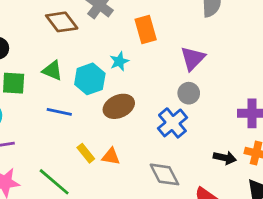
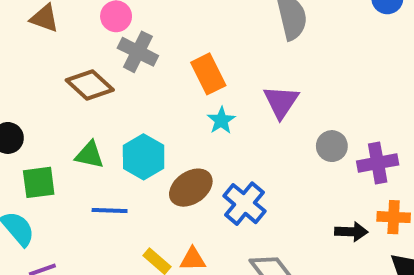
cyan star: (119, 61) -> (221, 120), moved
gray circle: (189, 93) -> (332, 146), moved
blue cross: (172, 123) -> (244, 204), moved

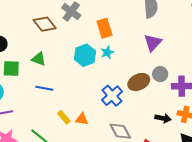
purple triangle: (281, 102) -> (153, 43), moved
cyan hexagon: (144, 157) -> (85, 55), moved
brown ellipse: (191, 188) -> (139, 82), moved

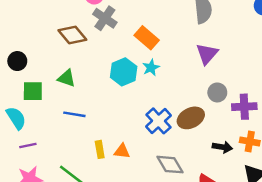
orange rectangle: (104, 28) -> (147, 38), turned -30
brown ellipse: (139, 82) -> (191, 118), moved
yellow rectangle: (64, 117) -> (100, 149), turned 32

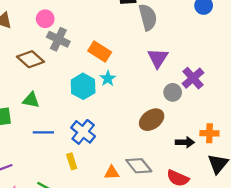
purple cross: (244, 107) -> (193, 78), moved, turned -30
blue cross: (159, 121) -> (83, 132), moved
orange triangle: (122, 151) -> (112, 173), moved

